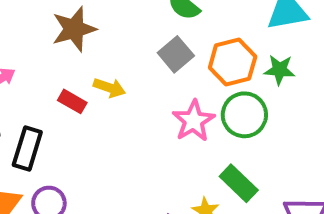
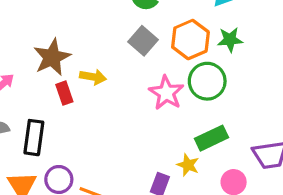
brown star: (74, 29) -> (52, 57), moved
red rectangle: (72, 101) -> (64, 93), turned 50
green rectangle: (239, 183) -> (212, 138), turned -60

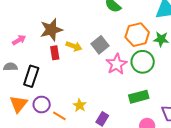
gray square: (143, 41) -> (100, 45), moved
yellow star: (188, 165) -> (80, 105), moved

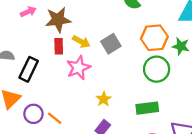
pink arrow: (19, 40) -> (28, 12), moved
pink star: (117, 64) -> (78, 68), moved
purple circle: (42, 105) -> (33, 114), moved
yellow star: (80, 105) -> (104, 99), moved

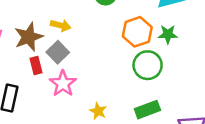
yellow arrow: (81, 42) -> (61, 25), moved
gray square: (111, 44) -> (58, 52), moved

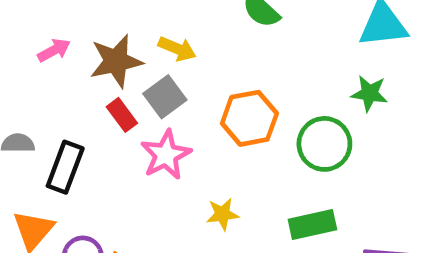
orange hexagon: (137, 32) -> (249, 118), moved
red rectangle: (36, 65) -> (122, 115), turned -30
yellow star: (98, 111) -> (222, 214), turned 30

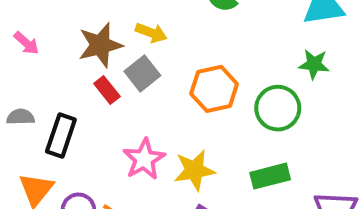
pink arrow: (54, 50) -> (26, 43), moved, turned 72
pink star: (166, 155) -> (144, 159), moved
yellow star: (222, 214) -> (194, 170), size x1.5

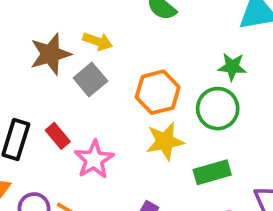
green star: (314, 64) -> (232, 67), moved
red rectangle: (107, 90) -> (58, 136), moved
yellow star: (194, 170) -> (165, 141), moved

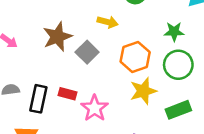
yellow arrow: (98, 41) -> (108, 22), moved
green star: (232, 67) -> (174, 32), moved
red rectangle: (58, 136) -> (68, 94), turned -30

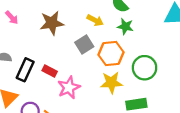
green star: (174, 32) -> (125, 26), moved
gray square: (87, 52) -> (84, 45), moved

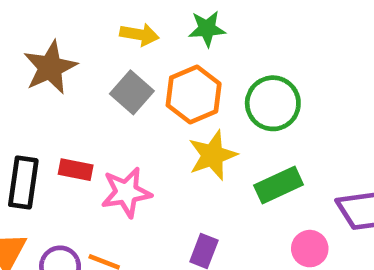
pink star: (69, 88) -> (126, 192), turned 30

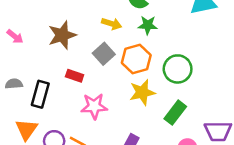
red rectangle: (76, 170) -> (75, 76), moved
green rectangle: (279, 185) -> (175, 113), turned -35

